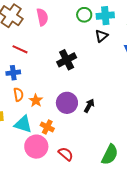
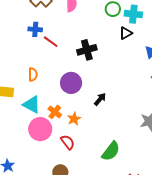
red line: (20, 49) -> (51, 42), moved
blue cross: (13, 73) -> (35, 29), moved
orange star: (36, 101) -> (74, 119), moved
purple circle: (67, 103) -> (71, 83), moved

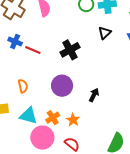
blue cross: (35, 29) -> (15, 41), turned 32
black triangle: (126, 33) -> (105, 33), moved
orange cross: (55, 112) -> (53, 118), turned 32

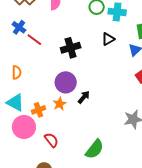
purple circle: (62, 86) -> (66, 82), moved
orange star: (73, 120) -> (60, 104), moved

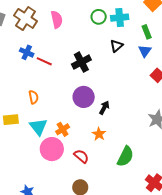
cyan triangle: (15, 103) -> (38, 127), turned 36
orange star: (60, 104) -> (99, 134), moved

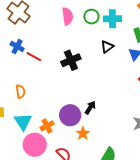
pink semicircle: (57, 19) -> (67, 16), moved
purple circle: (84, 97) -> (70, 115), moved

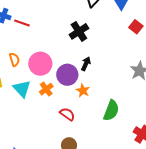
black cross: (71, 60) -> (79, 31), moved
pink circle: (35, 145) -> (40, 64), moved

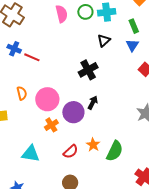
cyan triangle: (22, 89) -> (31, 154), moved, turned -42
orange star: (83, 91) -> (93, 145), moved
red semicircle: (67, 114) -> (71, 152), turned 98

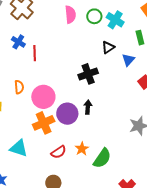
cyan cross: (107, 12) -> (115, 20), turned 30
blue triangle: (132, 45) -> (128, 60), moved
red line: (32, 57) -> (35, 53), turned 56
black arrow: (93, 103) -> (88, 107), turned -32
orange cross: (51, 125) -> (44, 123), size x1.5

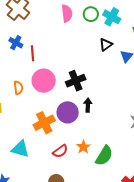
black cross: (88, 74) -> (76, 81), moved
pink circle: (43, 97) -> (44, 81), moved

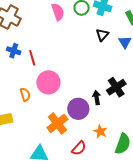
black cross: (76, 81) -> (116, 87), moved
orange star: (83, 147) -> (100, 131), moved

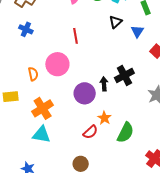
red line: (32, 58) -> (75, 36), moved
orange cross: (57, 123) -> (43, 108), moved
red semicircle: (79, 148) -> (90, 132), moved

